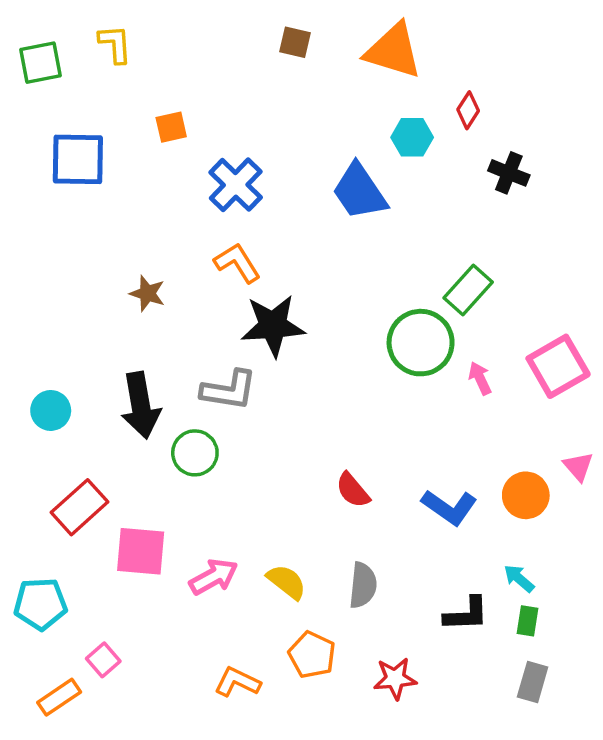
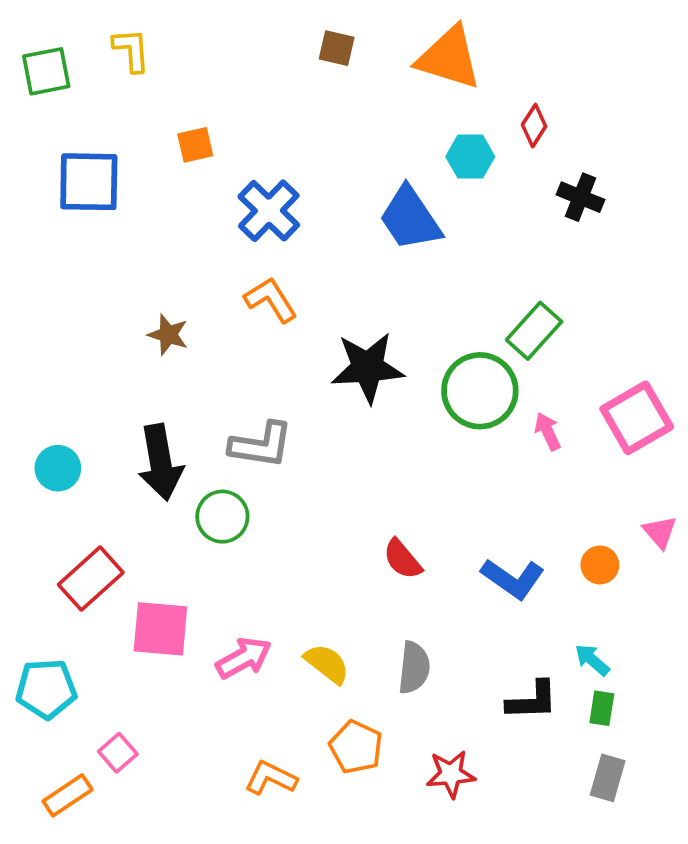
black star: (273, 326) -> (368, 368), moved
orange circle: (526, 495) -> (600, 565), size x0.7

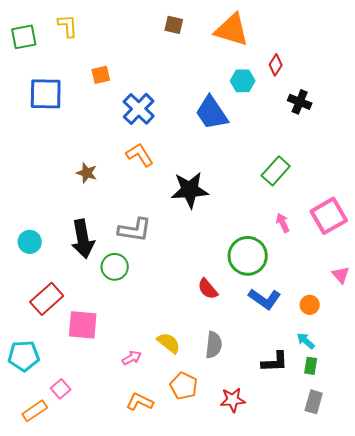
green circle: (480, 391) -> (248, 256), moved
orange circle: (600, 565) -> (310, 305), moved
pink arrow: (244, 658) -> (132, 358), moved, size x0.7

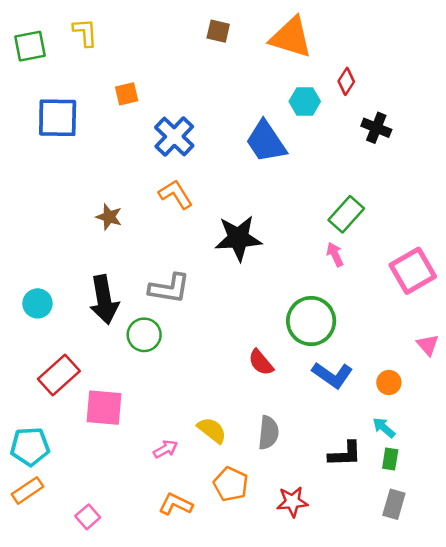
pink arrow: (283, 223) -> (335, 254), moved
pink square: (61, 389) -> (88, 517), moved
orange rectangle: (35, 411) -> (27, 490), moved

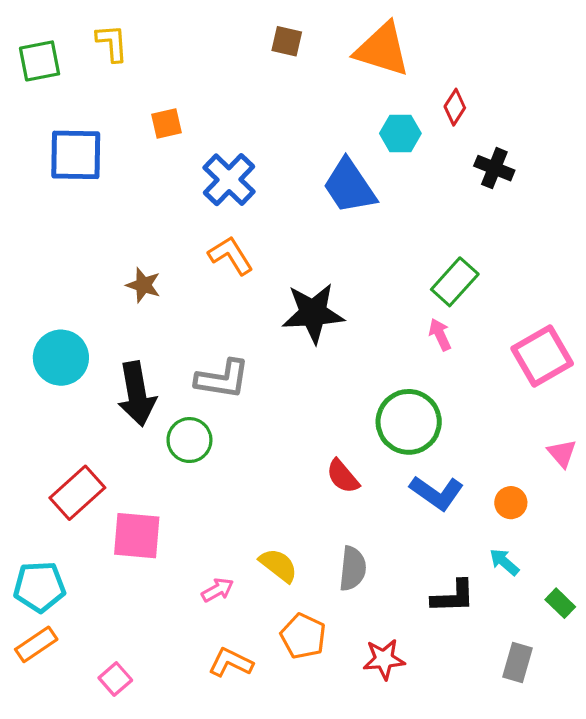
cyan circle: (37, 303) -> (61, 358), moved, size x1.4
green rectangle: (390, 459) -> (560, 603), moved, turned -55

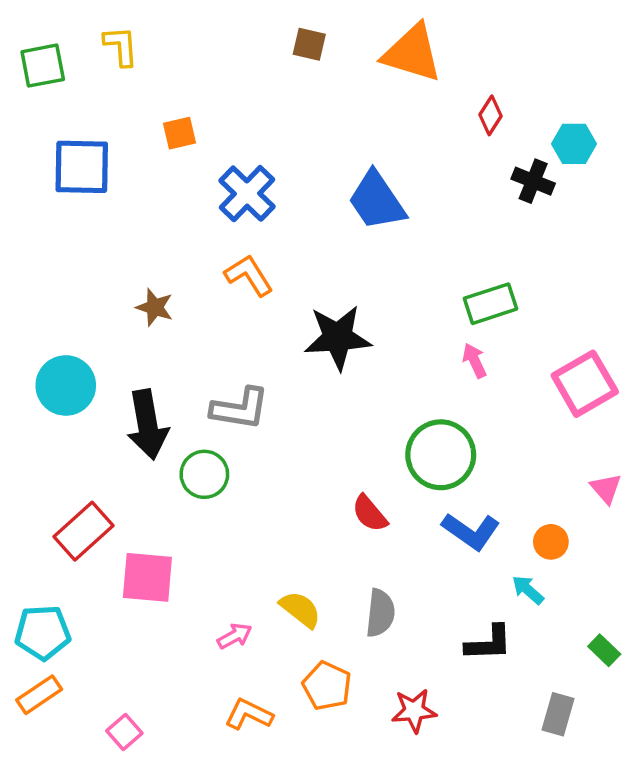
cyan hexagon: (400, 133) -> (574, 144), moved
green rectangle: (455, 282) -> (490, 304), turned 30
cyan arrow: (504, 562) -> (528, 590), moved

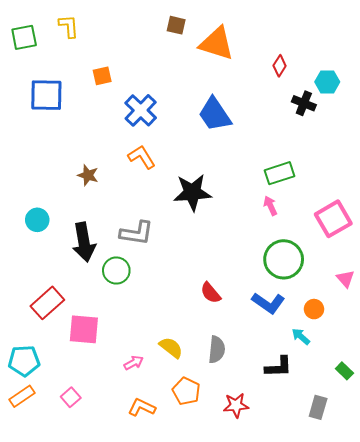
orange triangle: (412, 53) -> (217, 43), moved
cyan circle: (66, 385) -> (37, 220), size x0.7
green circle: (441, 455) -> (284, 259), moved
pink square: (124, 732) -> (71, 397), moved

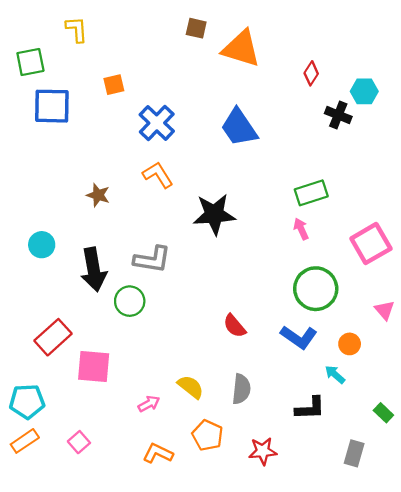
green square: (24, 37) -> (30, 62), moved

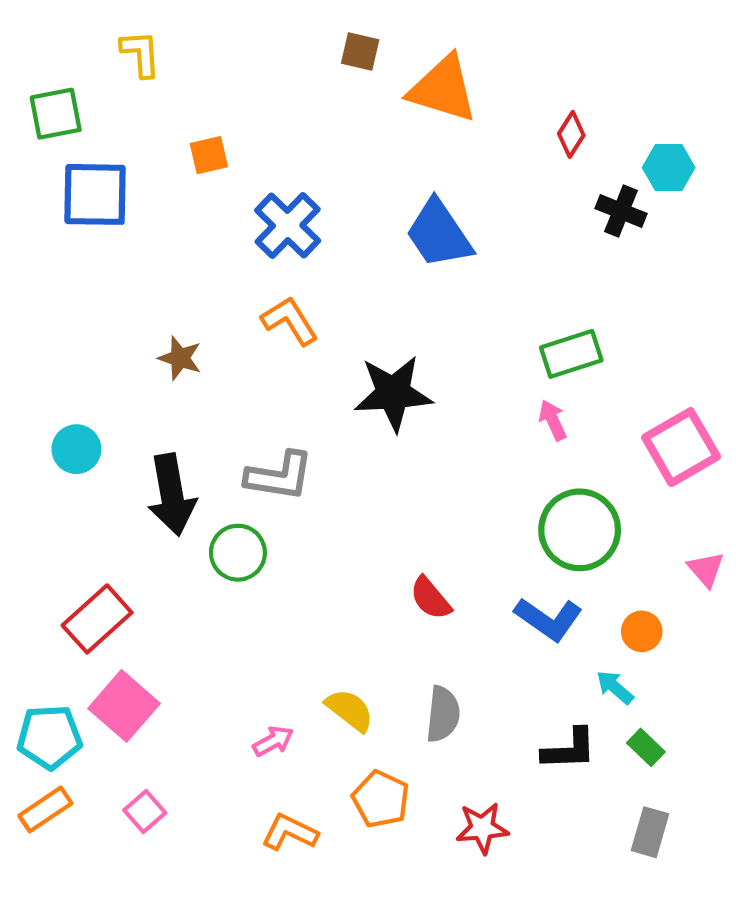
pink square: (94, 367) -> (124, 706), moved, turned 36
green rectangle: (383, 413) -> (646, 747), moved

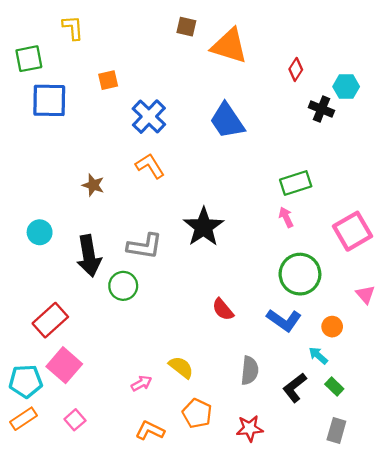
black star: (393, 393) -> (204, 227), moved, turned -30
gray semicircle: (443, 714) -> (250, 371), moved
black L-shape: (569, 749) -> (295, 388), turned 144

